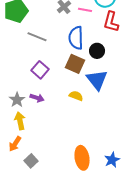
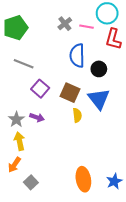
gray line: (37, 37) -> (24, 64), moved
brown square: (75, 64) -> (70, 93), moved
yellow semicircle: (76, 96) -> (77, 115), turned 64

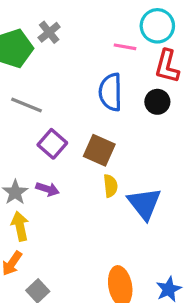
gray cross: (65, 24) -> (49, 32), moved
black circle: (99, 69) -> (157, 102), moved
blue triangle: (99, 99) -> (144, 204), moved

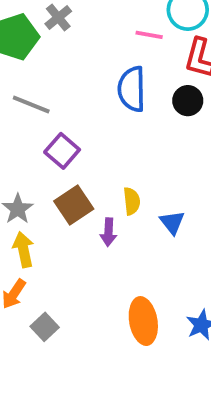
brown square: (99, 150) -> (74, 205), moved, turned 32
purple arrow: (47, 189) -> (108, 232), moved, turned 75
blue triangle: (144, 204) -> (172, 222), size x0.6

